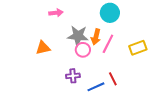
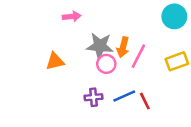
cyan circle: (110, 13) -> (174, 16), moved
blue line: (96, 87) -> (124, 96), moved

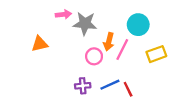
cyan circle: (174, 16) -> (138, 25), moved
gray star: (100, 46) -> (85, 23), moved
orange triangle: (55, 61) -> (40, 44), moved

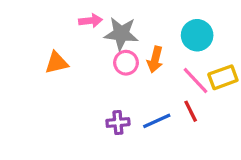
pink line: (122, 50) -> (195, 80), moved, turned -70
pink circle: (94, 56) -> (126, 63), moved
red line: (128, 89) -> (191, 111), moved

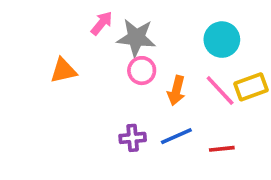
pink arrow: (90, 21) -> (102, 23), turned -45
orange arrow: (155, 59) -> (176, 91), moved
red line: (191, 111) -> (222, 149), moved, turned -70

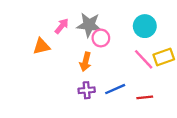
pink arrow: (102, 23) -> (62, 26), moved
pink circle: (142, 71) -> (101, 38), moved
orange arrow: (176, 91) -> (85, 62), moved

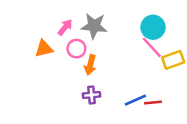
pink circle: (101, 38) -> (76, 49), moved
pink line: (144, 59) -> (152, 47), moved
blue line: (115, 89) -> (135, 100), moved

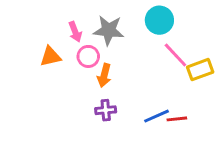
pink arrow: (65, 27) -> (75, 32), turned 120
cyan circle: (153, 27) -> (159, 20), moved

